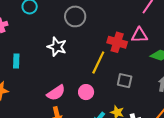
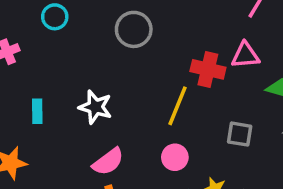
white star: (57, 47) -> (95, 107), moved
gray square: (125, 81) -> (240, 134), moved
pink circle: (86, 92) -> (175, 157), moved

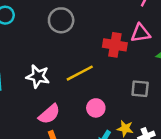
yellow line: (178, 106) -> (80, 73), moved, turned 44

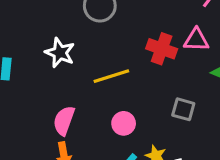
white star: (38, 76) -> (60, 53), moved
pink semicircle: (49, 114) -> (64, 121), turned 140

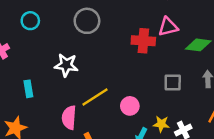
yellow line: (111, 76) -> (95, 97), moved
pink semicircle: (64, 121) -> (69, 118), moved

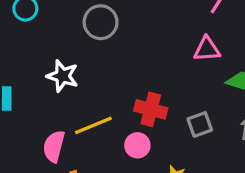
red cross: (143, 41) -> (151, 109), moved
gray square: (173, 83) -> (200, 124), turned -30

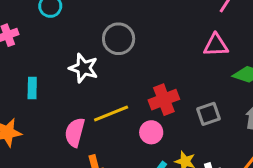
gray circle: (101, 22) -> (119, 39), moved
red cross: (151, 109) -> (164, 100), turned -36

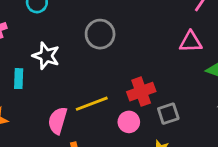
white star: (84, 68) -> (46, 56), moved
gray square: (209, 114) -> (168, 114), moved

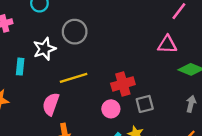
gray circle: (100, 34) -> (75, 32), moved
white star: (46, 56) -> (44, 49), turned 30
yellow line: (92, 104) -> (74, 78), moved

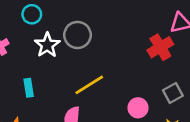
white star: (44, 49) -> (47, 45), moved
red cross: (123, 84) -> (160, 47), moved

